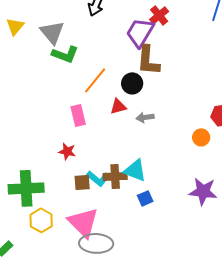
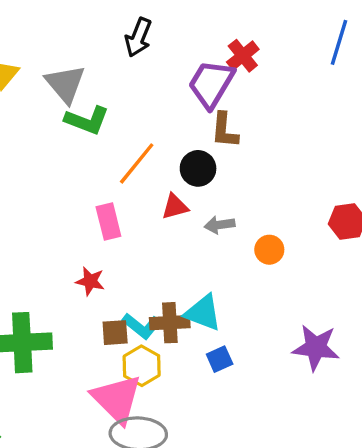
brown L-shape: (148, 60) -> (225, 130), size x0.7
orange circle: (201, 137) -> (269, 250), moved
yellow hexagon: (41, 220) -> (142, 366), moved

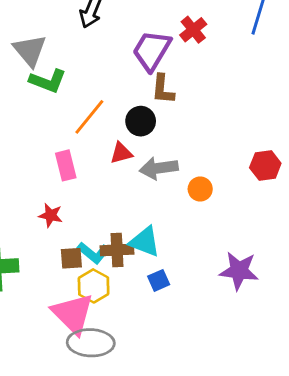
red cross: (243, 56) -> (193, 30), moved
gray arrow: (220, 225) -> (159, 168), size x1.5

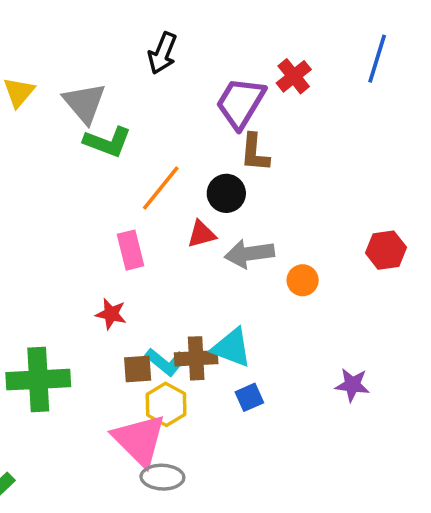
purple star: (239, 271) -> (352, 385), size x0.7
gray ellipse: (91, 343) -> (162, 477), size x0.7

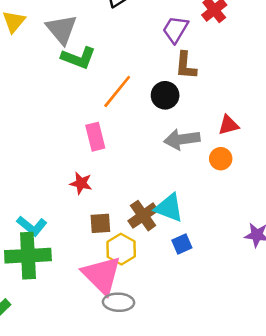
purple trapezoid: (241, 103) -> (175, 29), size x0.7
red triangle: (201, 234) -> (228, 125), moved
brown cross: (196, 358) -> (143, 216), turned -32
cyan L-shape: (166, 362) -> (32, 226), moved
green cross: (38, 380) -> (28, 256), moved

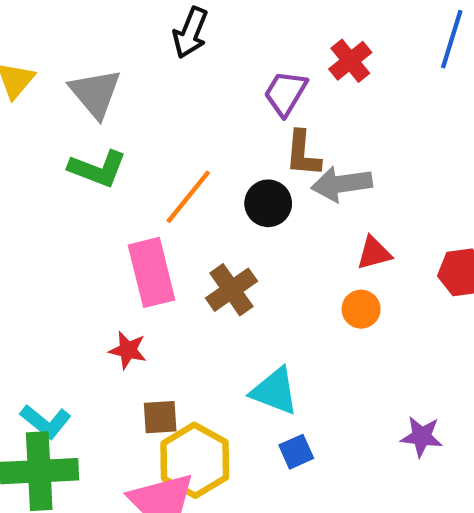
green L-shape: (78, 58) -> (98, 169), moved
pink rectangle: (95, 137) -> (152, 272), size x1.4
gray arrow: (182, 139) -> (342, 184), moved
brown cross: (143, 216) -> (231, 290), moved
yellow hexagon: (121, 249) -> (195, 460), size x1.4

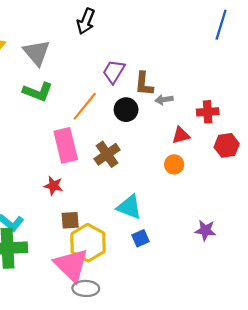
red cross: (350, 61) -> (208, 112), moved, turned 35
purple trapezoid: (285, 93) -> (114, 72), moved
gray arrow: (342, 184) -> (164, 100), size x0.6

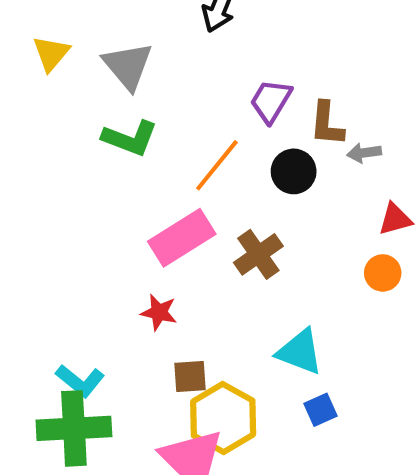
pink rectangle: (66, 145) -> (182, 238), turned 72

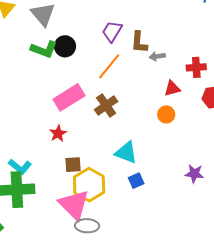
orange line: (217, 165) -> (109, 66), moved
black circle: (294, 171) -> (65, 46), moved
red star: (159, 312) -> (58, 134), turned 30

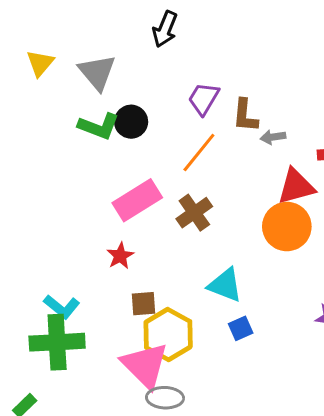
red triangle: (172, 88) -> (296, 186), size x1.5
orange circle: (166, 114) -> (287, 227), size x1.8

